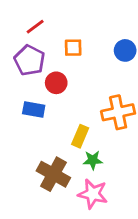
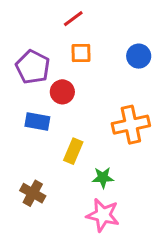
red line: (35, 27) -> (73, 19), moved
yellow rectangle: (80, 136) -> (73, 151), moved
brown cross: (53, 174) -> (33, 193), moved, size x0.7

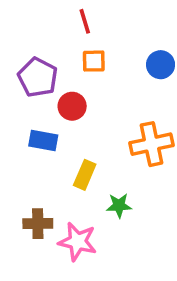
red line: (73, 19) -> (85, 21), turned -70
brown cross: (33, 193) -> (38, 224), turned -30
pink star: (103, 215) -> (78, 242), moved

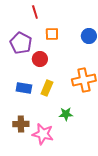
red line: (85, 21) -> (35, 12), moved
blue rectangle: (43, 140) -> (24, 88), moved
yellow rectangle: (85, 175) -> (47, 88), moved

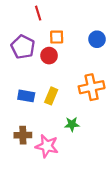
red circle: (40, 59) -> (49, 56), moved

